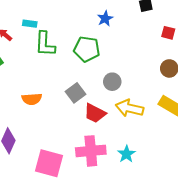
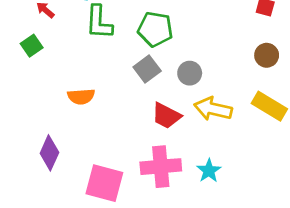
gray square: (76, 93) -> (147, 69), moved

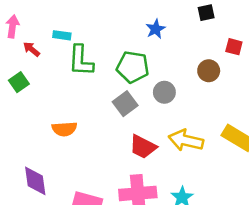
brown circle: (267, 55) -> (209, 71), moved
gray circle: (190, 73) -> (164, 92), moved
purple diamond: (49, 153) -> (35, 181), turned -32

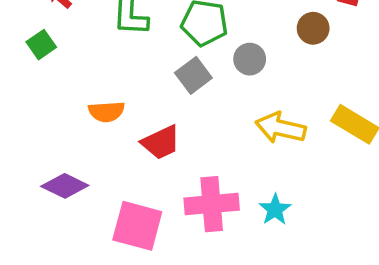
red trapezoid: (143, 147) -> (161, 142), moved, turned -52
purple diamond: (35, 181) -> (65, 186), turned -56

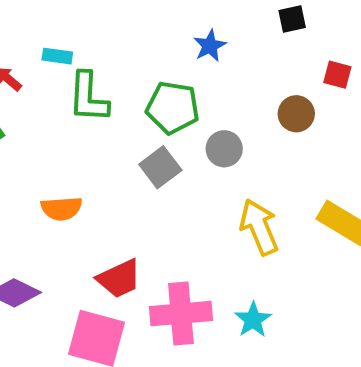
yellow arrow: (280, 128) -> (259, 227), turned 54
red trapezoid: (161, 142) -> (119, 279), moved

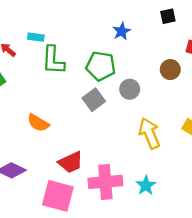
orange semicircle: (61, 209) -> (38, 123), turned 35

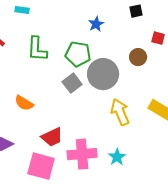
cyan rectangle: (36, 37) -> (22, 10), moved
gray circle: (130, 89) -> (103, 74), size x1.8

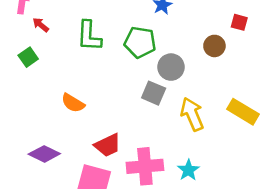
gray circle: (103, 74) -> (171, 67), size x0.7
gray square: (72, 83) -> (154, 93), moved, turned -30

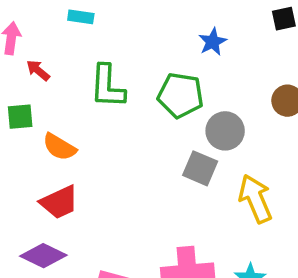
green square: (28, 57) -> (20, 117), turned 30
orange semicircle: (73, 103) -> (59, 147), moved
red trapezoid: (108, 145) -> (59, 202), moved

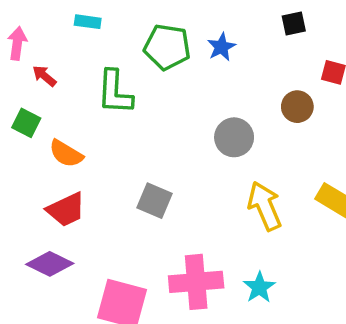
green pentagon: (181, 95) -> (167, 47), moved
green square: (20, 117) -> (26, 123), turned 32
gray square: (200, 168) -> (155, 201), moved

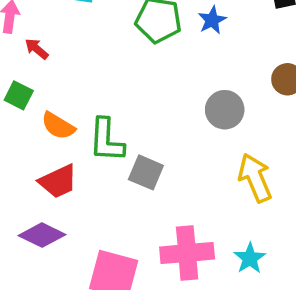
green L-shape: (115, 92) -> (106, 140), moved

